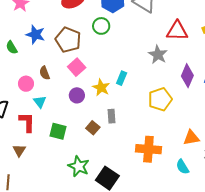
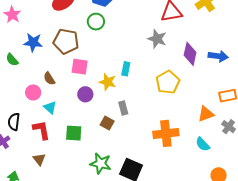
pink square: (77, 67) -> (80, 67), turned -30

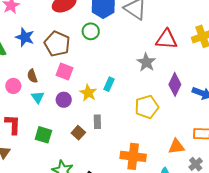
cyan triangle: (50, 107) -> (38, 97), moved

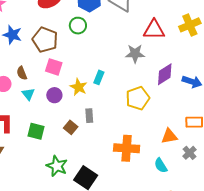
gray star: (146, 62) -> (135, 54), turned -30
purple diamond: (175, 84) -> (165, 74), turned 35

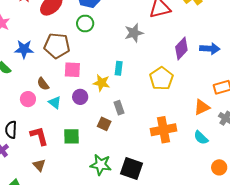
gray star: (135, 54) -> (134, 33), moved

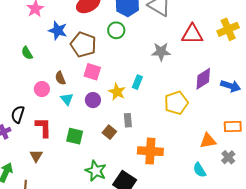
blue star: (24, 49) -> (58, 30), moved
orange cross: (163, 130) -> (150, 151), moved

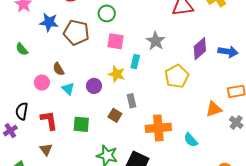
gray star: (161, 52) -> (156, 41), moved, turned -30
pink square: (92, 72) -> (116, 41), moved
cyan semicircle: (200, 170) -> (191, 140), moved

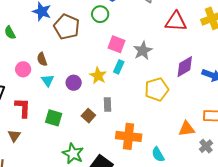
pink square: (116, 41) -> (116, 44), moved

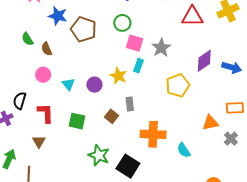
green circle: (100, 14) -> (122, 23), moved
brown semicircle: (42, 59) -> (47, 49), moved

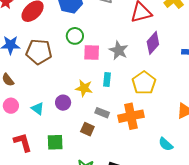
purple diamond: (204, 61) -> (153, 43), moved
cyan rectangle: (138, 66) -> (107, 79), moved
gray rectangle: (130, 104) -> (102, 113), turned -48
orange cross: (153, 134) -> (131, 116), moved

